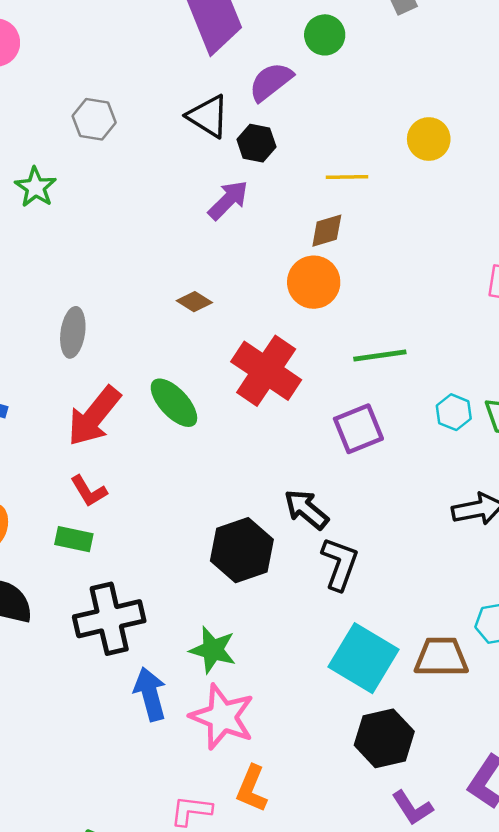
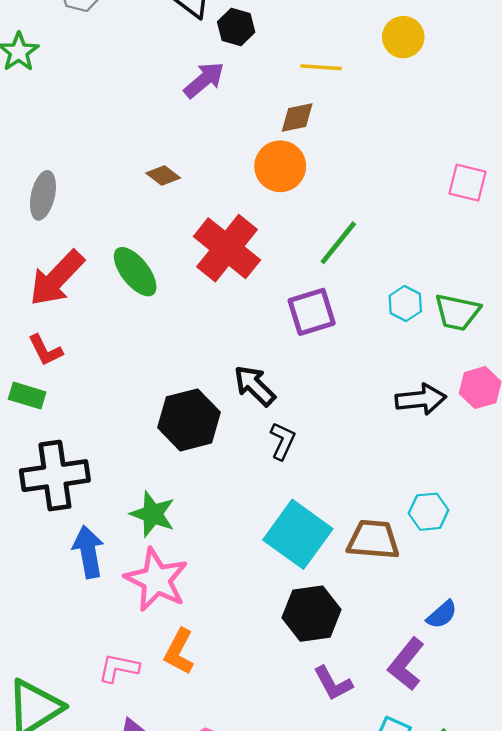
green line: (380, 356) -> (338, 243), turned -48
black L-shape: (340, 564) -> (283, 441), size x0.7

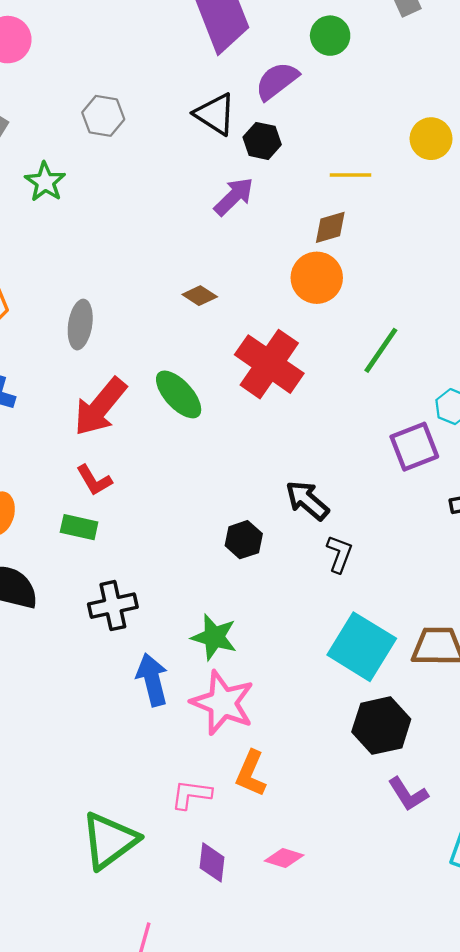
purple square: (312, 312) -> (414, 447), moved
black hexagon: (189, 420) -> (244, 540), size x0.6
black cross: (55, 476) -> (113, 606), size x0.7

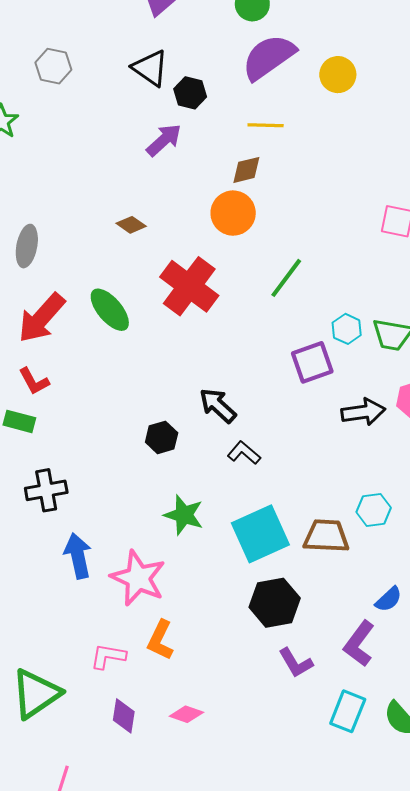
purple semicircle: (277, 81) -> (269, 57), moved, size x1.4
yellow circle: (431, 139) -> (338, 75), moved
black L-shape: (339, 554) -> (244, 453), turned -72
green star: (214, 637) -> (184, 515), moved
cyan square: (362, 647) -> (260, 534), turned 32

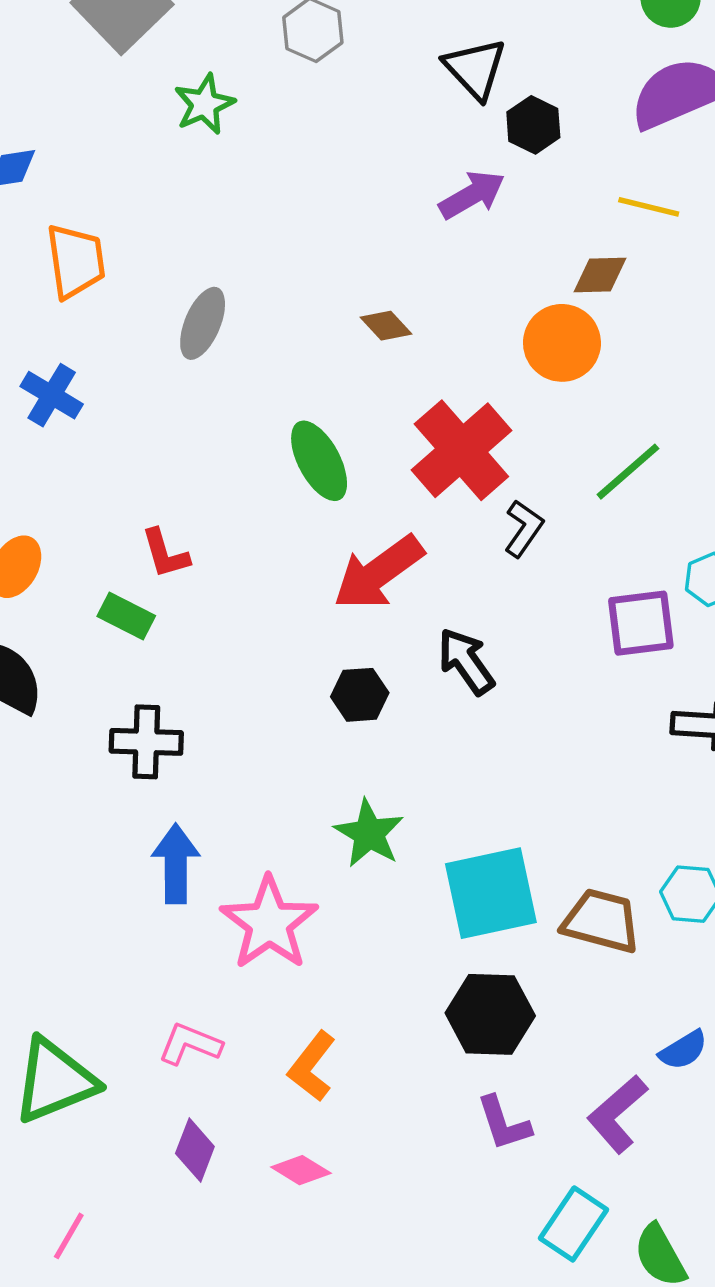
red arrow: (41, 318) -> (378, 573), moved
black L-shape: (244, 453) -> (524, 528), moved, turned 72
orange L-shape: (160, 640) -> (312, 1066), moved

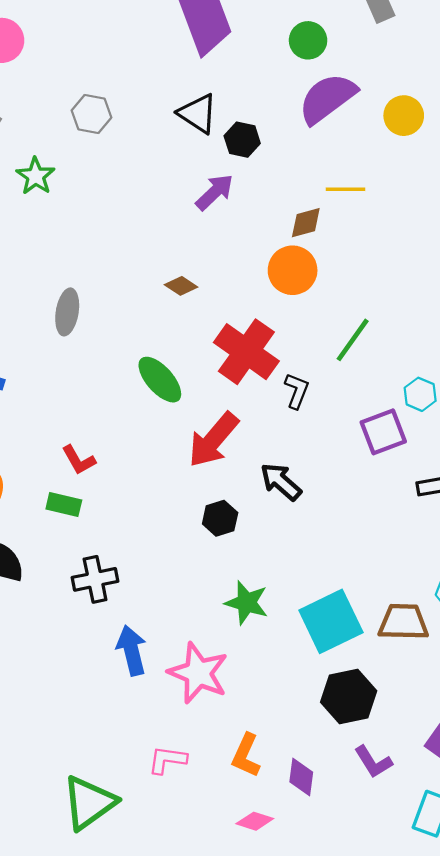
yellow line: (649, 207) -> (345, 189), moved
purple diamond: (195, 1150) -> (301, 777), moved

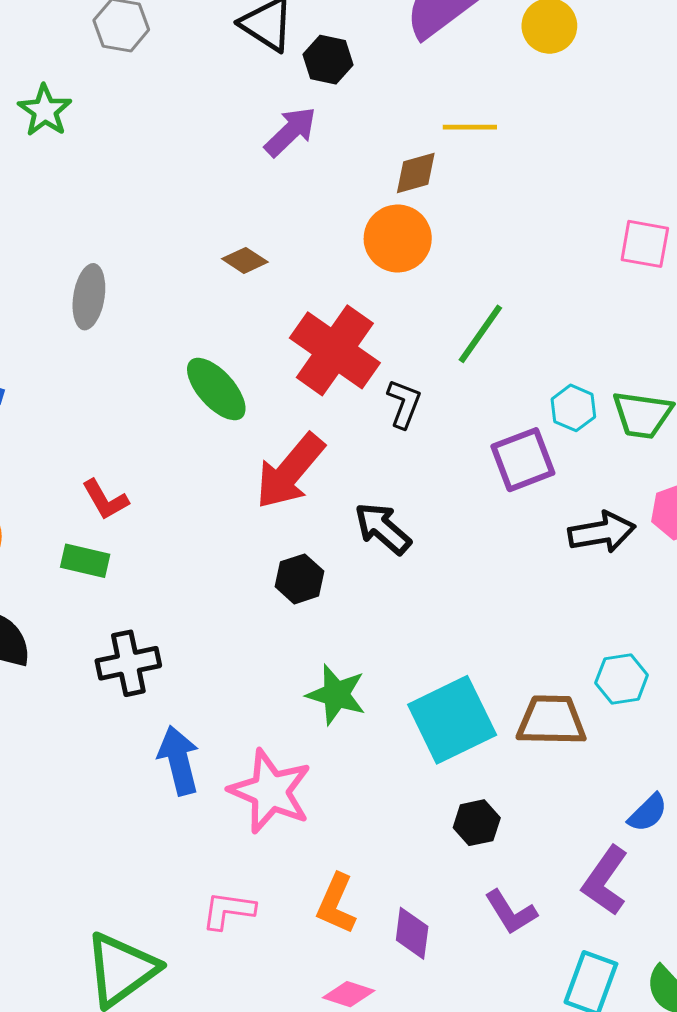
black hexagon: (349, 696) -> (477, 823), size x0.6

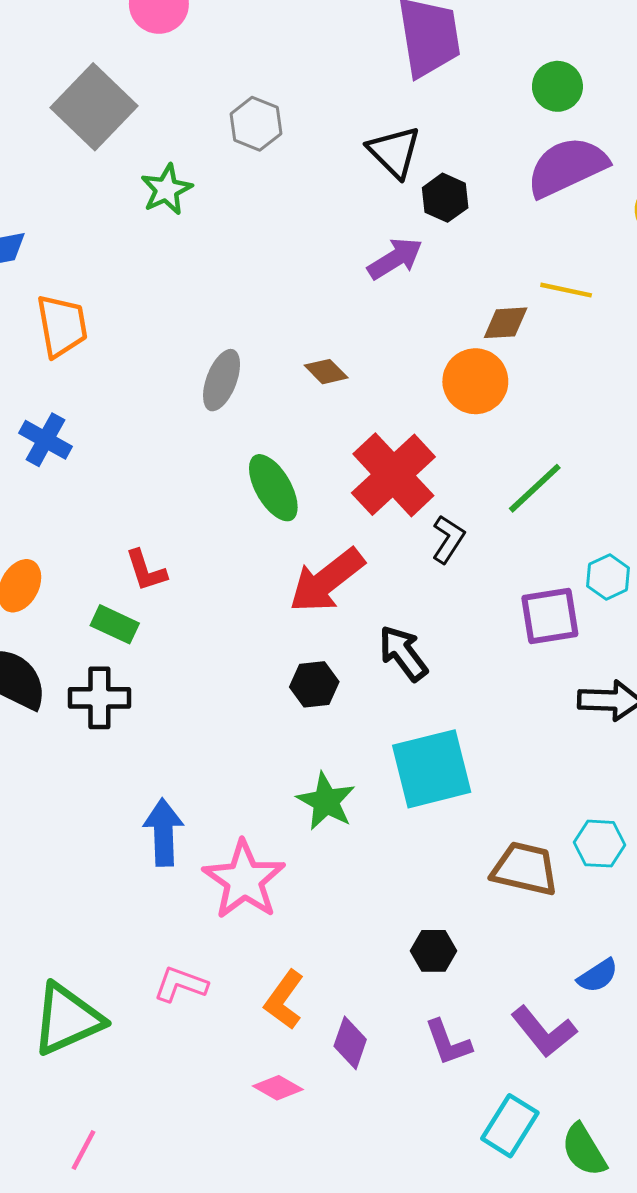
gray ellipse: (89, 297) -> (222, 380), moved
black cross: (128, 663) -> (99, 698), moved
cyan square: (452, 720) -> (432, 769), moved
purple L-shape: (605, 881) -> (544, 1032), turned -86

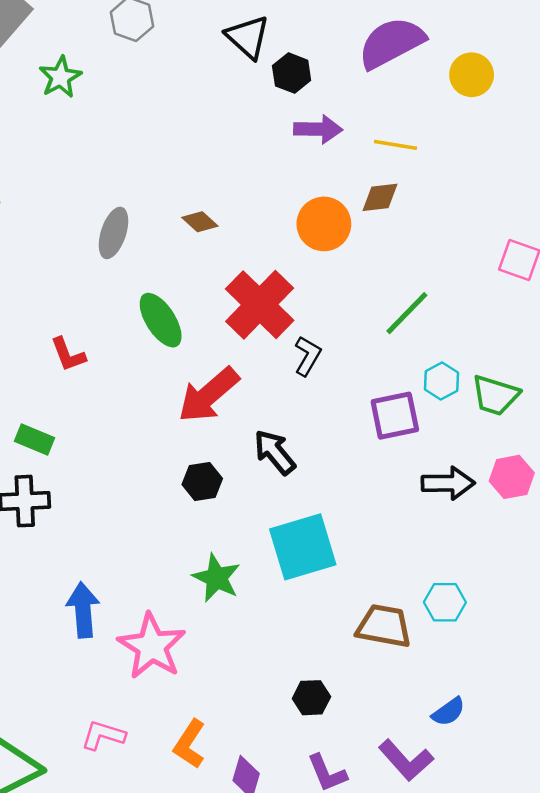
purple arrow: (395, 259) -> (318, 129), moved, turned 36
brown diamond: (506, 323) -> (380, 197), moved
green line: (535, 488) -> (407, 313), moved
red L-shape: (146, 571) -> (68, 355), moved

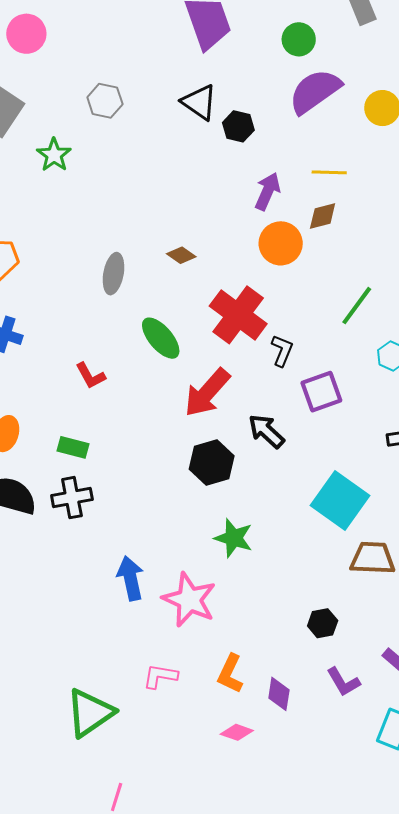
purple arrow: (318, 129) -> (268, 191), moved, turned -60
purple square: (395, 416) -> (321, 392), moved
black hexagon: (202, 481) -> (212, 462), size x1.4
cyan square: (303, 547) -> (340, 501), moved, turned -30

